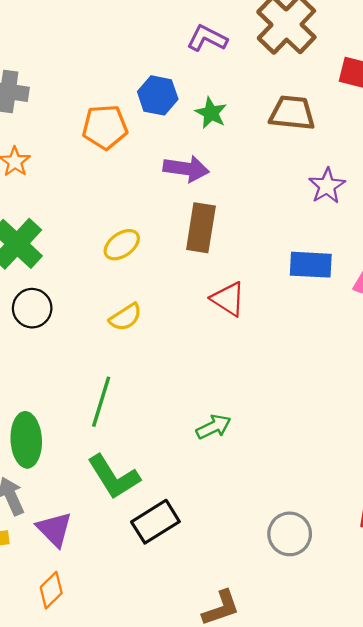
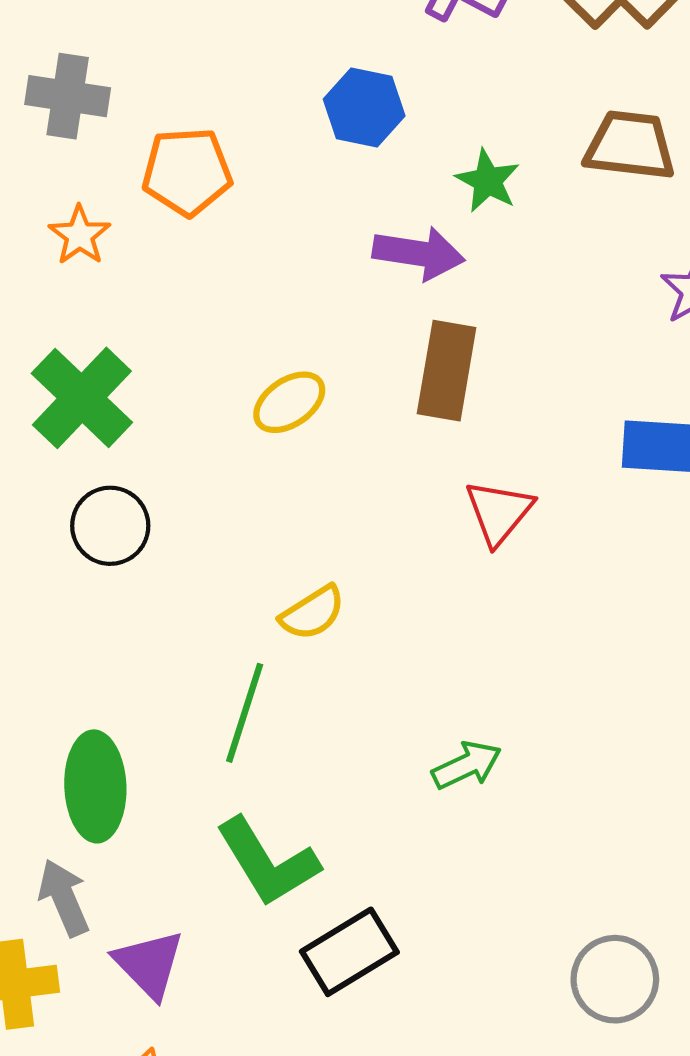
green star: (211, 113) -> (488, 181), moved
orange pentagon: (105, 127) -> (187, 172), moved
red triangle: (228, 299) -> (499, 512), turned 36
yellow semicircle: (126, 317) -> (313, 613), moved

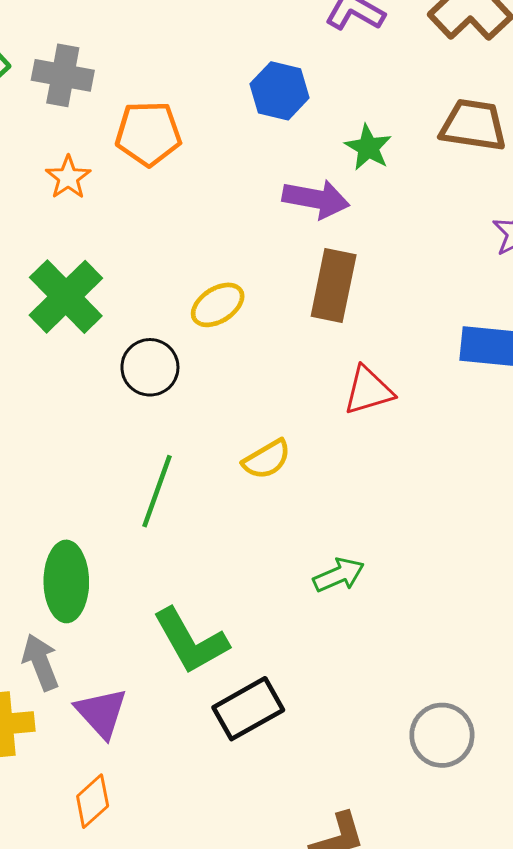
red triangle: (499, 512) -> (368, 391), turned 32
black circle: (110, 526) -> (150, 367), moved
yellow semicircle: (313, 613) -> (267, 459), moved
green line: (245, 713) -> (157, 491), moved

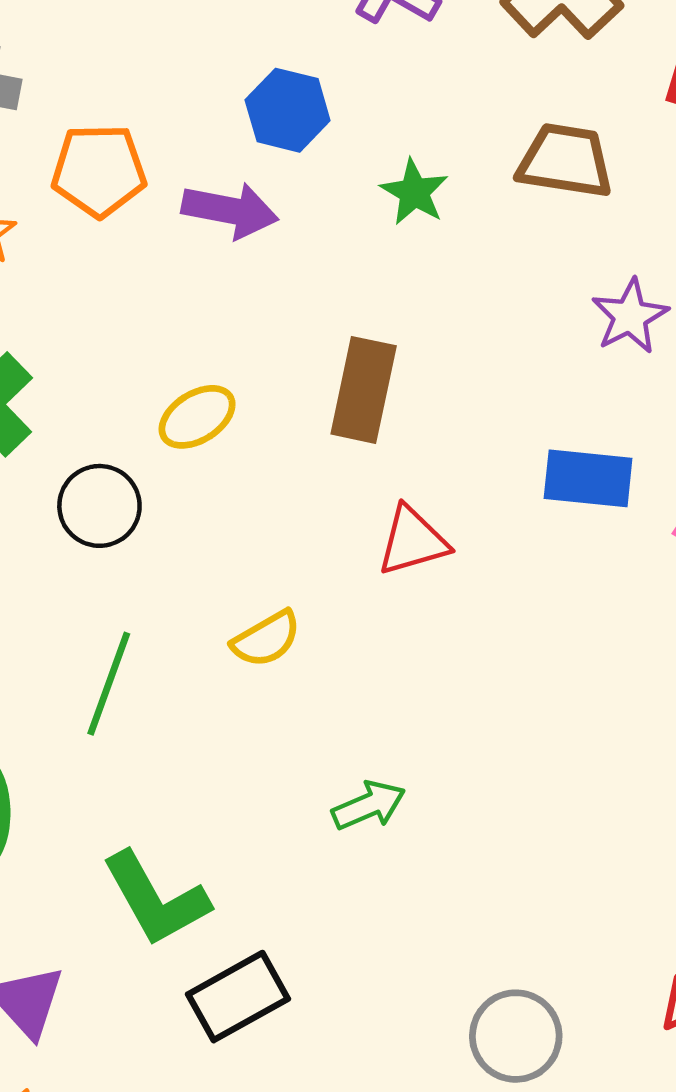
purple arrow: (316, 199) -> (230, 210), moved

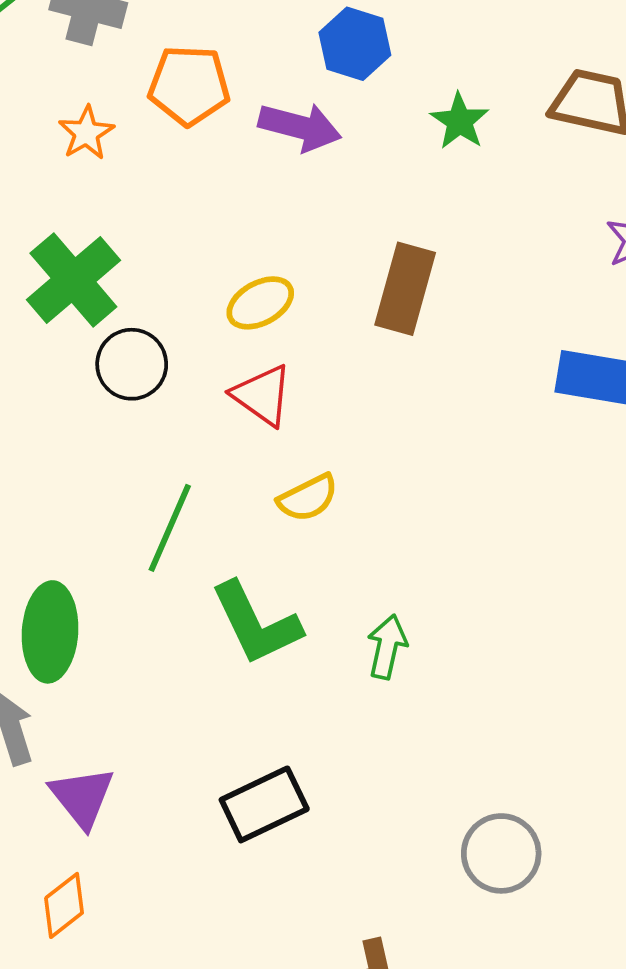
black circle: (99, 506) -> (132, 364), moved
red triangle: (413, 541) -> (262, 395), moved, turned 48
green arrow: (369, 805) -> (387, 647), turned -58
green L-shape: (156, 899) -> (256, 623), moved

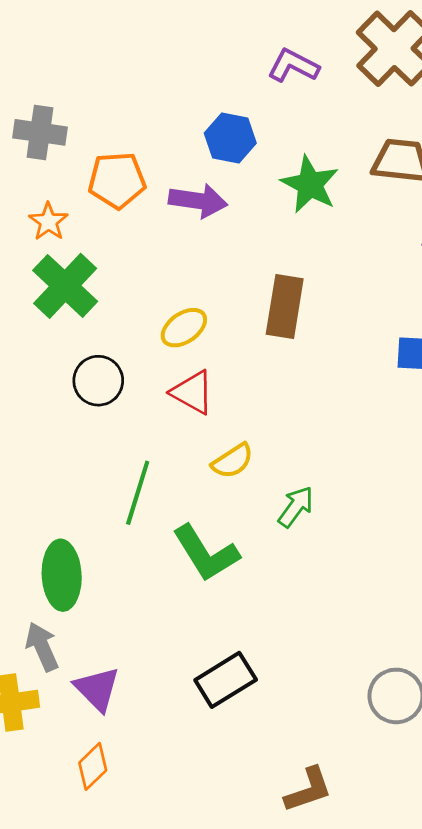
green star: (460, 121) -> (310, 184), size x1.4
green cross: (73, 280) -> (65, 286), moved
green arrow: (387, 647) -> (296, 507), moved, turned 30

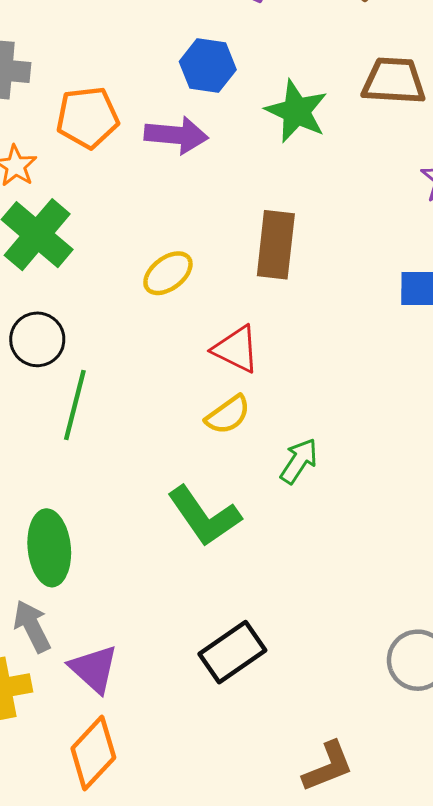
black circle: (98, 381) -> (37, 339), moved
red triangle: (193, 392) -> (236, 349), moved
green line: (138, 493) -> (75, 405), moved
orange diamond: (93, 766) -> (93, 753), size x1.4

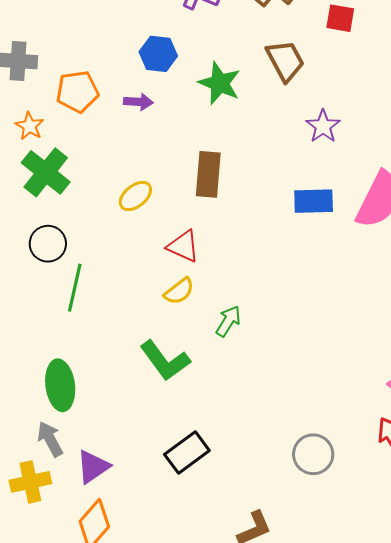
brown trapezoid: (394, 81) -> (285, 61), turned 60
purple arrow: (176, 135) -> (138, 102), size x0.7
purple triangle: (94, 669) -> (93, 467), turned 45

